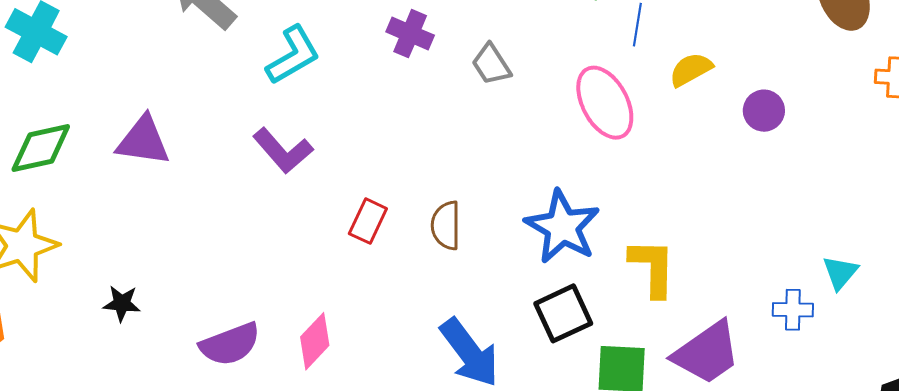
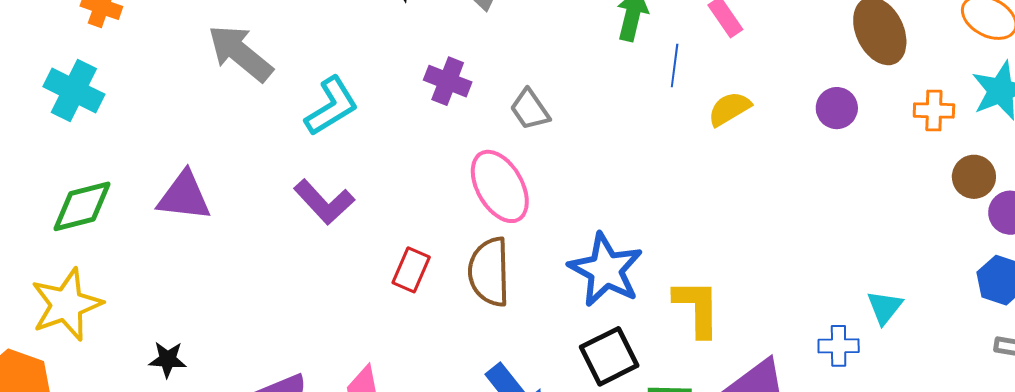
pink ellipse: (605, 103) -> (500, 186), moved
purple circle: (764, 111) -> (837, 108), moved
brown semicircle: (446, 225) -> (489, 272), size x1.4

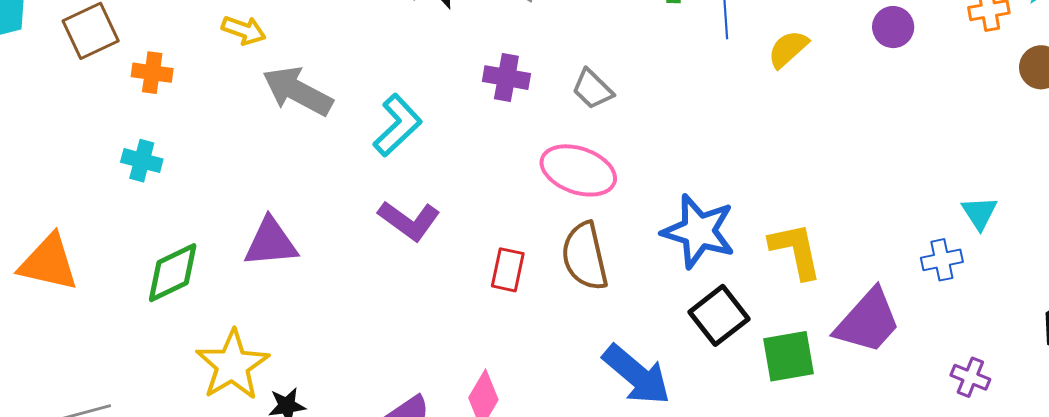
cyan cross: (74, 90) -> (142, 161), size x0.7
pink ellipse: (500, 186) -> (578, 170), turned -30
yellow star: (66, 305) -> (232, 365), moved

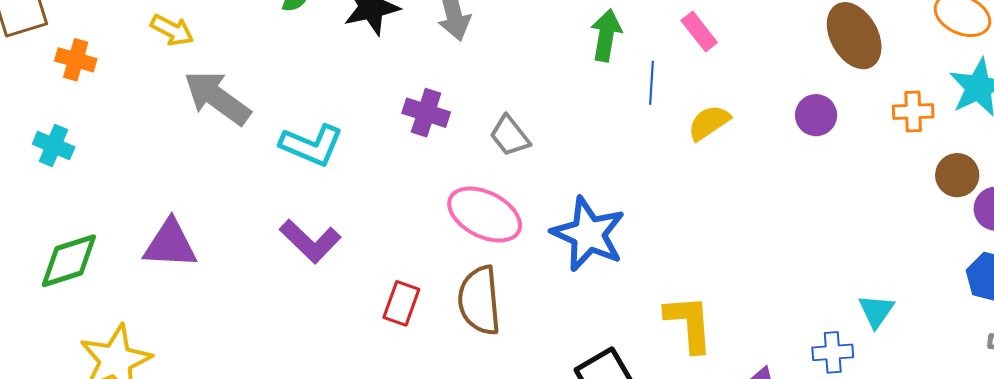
cyan L-shape: (397, 125) -> (312, 145), turned 58
blue star: (699, 231) -> (588, 234), moved

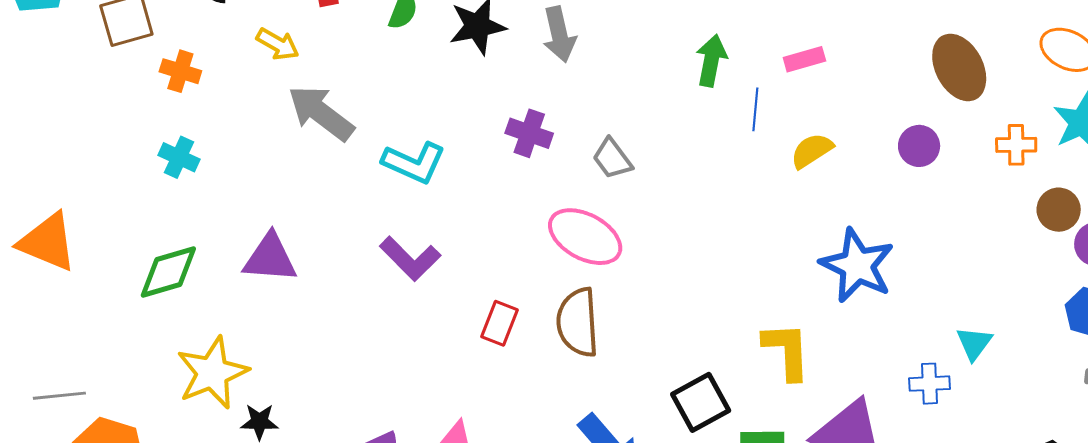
pink rectangle: (699, 31) -> (804, 59), turned -69
cyan cross: (54, 145) -> (179, 157), moved
blue star: (588, 234) -> (857, 266), moved

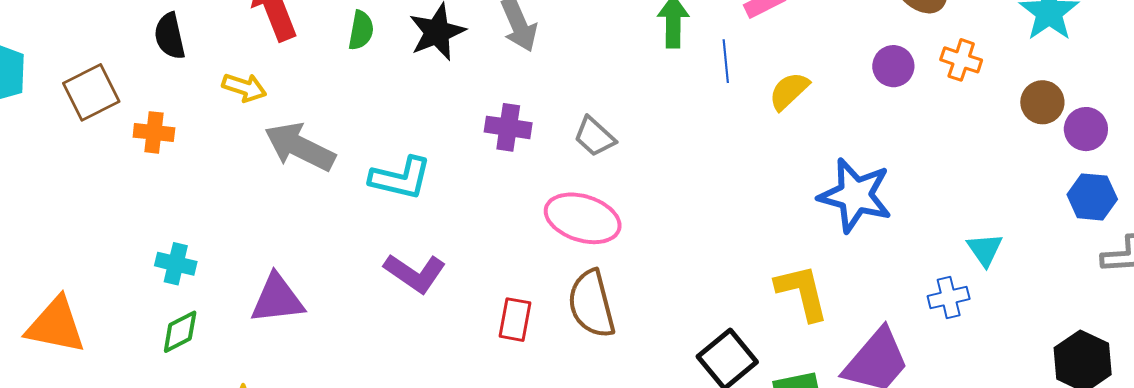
orange cross: (1016, 145) -> (961, 60), moved, turned 30
cyan cross: (179, 157) -> (176, 264), moved
green diamond: (168, 272) -> (180, 332), size x0.7

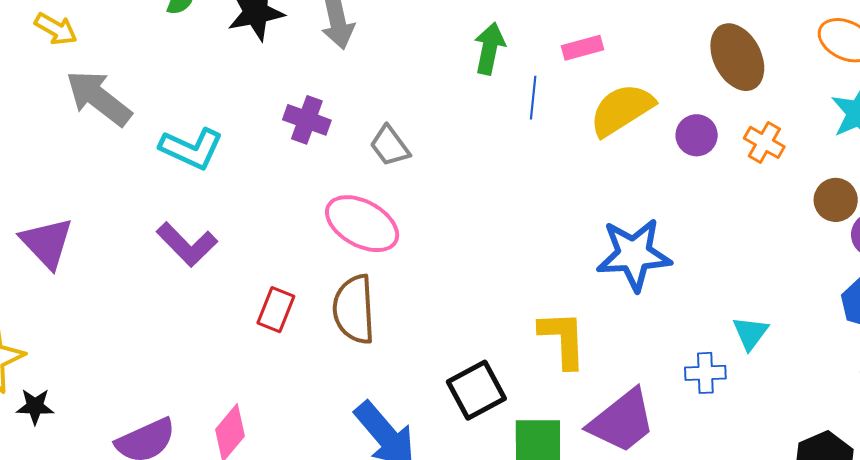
yellow semicircle: (789, 91) -> (622, 110), moved, size x1.5
blue star: (855, 195) -> (634, 254), turned -30
purple triangle: (277, 299) -> (47, 243), turned 42

